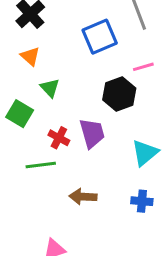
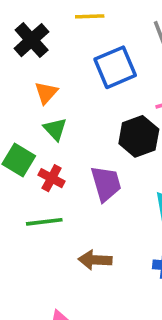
orange triangle: (30, 56) -> (46, 93), moved, turned 30
red cross: (59, 138) -> (52, 178), moved

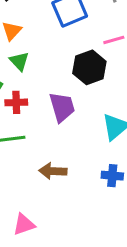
red cross: (52, 178) -> (16, 102), turned -30

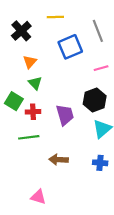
black hexagon: (89, 67) -> (95, 100), moved
pink triangle: (24, 224) -> (38, 197), turned 35

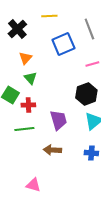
purple trapezoid: (65, 115) -> (58, 120), moved

